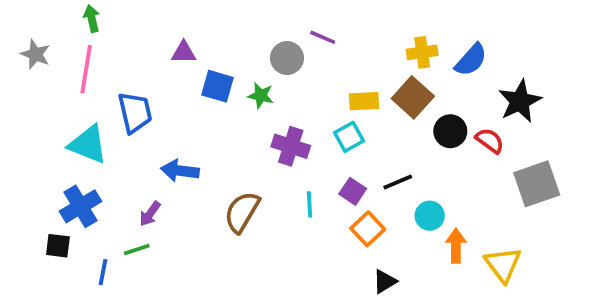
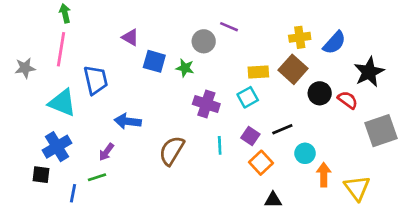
purple triangle: (184, 52) -> (130, 37), turned 30
gray star: (35, 54) -> (25, 68), moved, turned -30
black triangle: (385, 281) -> (273, 200), turned 30

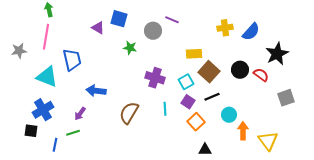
blue square: (154, 61) -> (119, 19), moved
green star: (185, 68) -> (130, 48), moved
brown square: (293, 69) -> (209, 72), moved
cyan square: (248, 97) -> (186, 82), moved
gray square: (381, 131) -> (286, 98), size x0.7

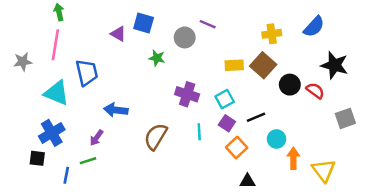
blue semicircle: (251, 32) -> (314, 27), moved
black star: (277, 54) -> (335, 65), turned -30
brown square: (209, 72) -> (263, 65), moved

